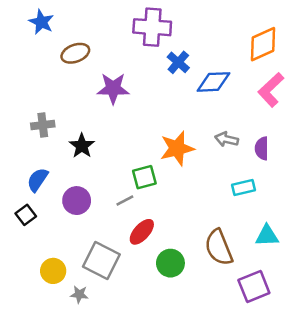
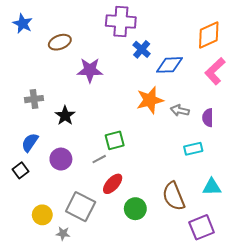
blue star: (41, 22) -> (23, 24), moved
orange star: (177, 148) -> (150, 100), moved

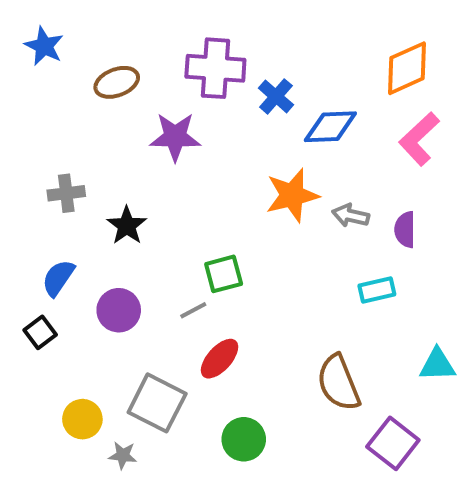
purple cross: (121, 21) -> (215, 68), moved
cyan triangle: (212, 187) -> (437, 365), moved
green circle: (135, 209) -> (244, 439), moved
purple square: (202, 227) -> (393, 443), turned -30

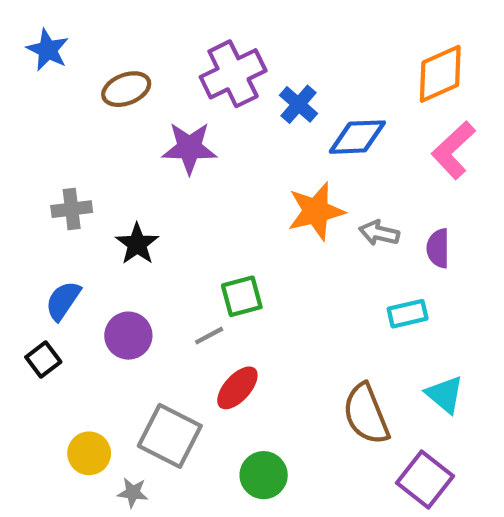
purple cross: (215, 68) -> (233, 74), turned -30
cyan triangle: (437, 365) -> (445, 394), moved, turned 42

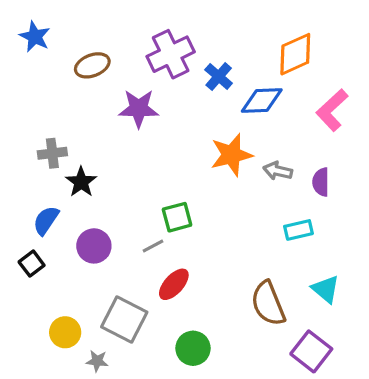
orange diamond: (440, 74) -> (295, 54), moved
black star: (137, 244) -> (81, 182), moved

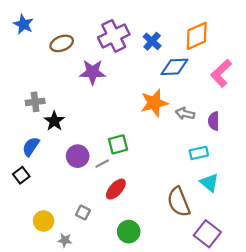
blue cross: (219, 77) -> (152, 41), moved
purple circle: (94, 246) -> (78, 156), moved
cyan triangle: (326, 289) -> (209, 183), moved
gray square: (124, 319) -> (83, 212), size x0.5

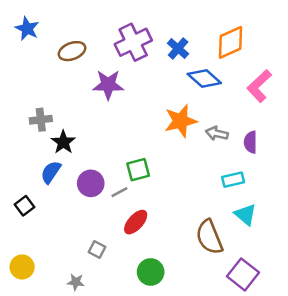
blue diamond: (174, 67) -> (204, 79), turned 44
blue semicircle: (31, 147) -> (51, 172), moved
yellow circle: (44, 221) -> (22, 267), moved

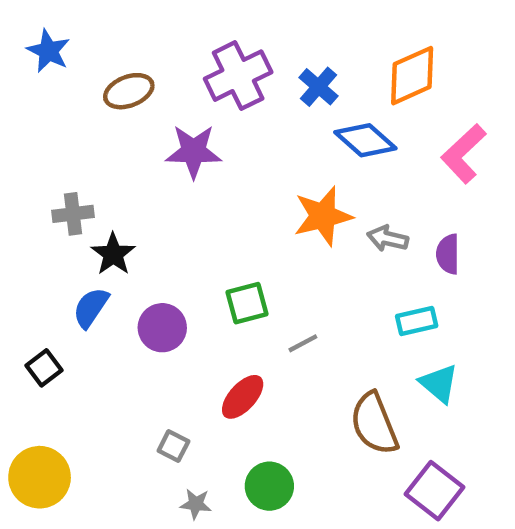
gray line: (119, 192) -> (303, 343), moved
yellow circle: (22, 267) -> (40, 477), size x1.4
gray star: (76, 282) -> (196, 504), moved

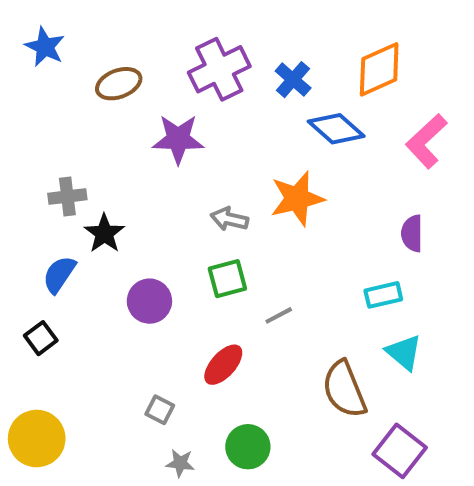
gray arrow: (388, 238) -> (229, 219), moved
blue semicircle: (91, 308) -> (59, 274), moved

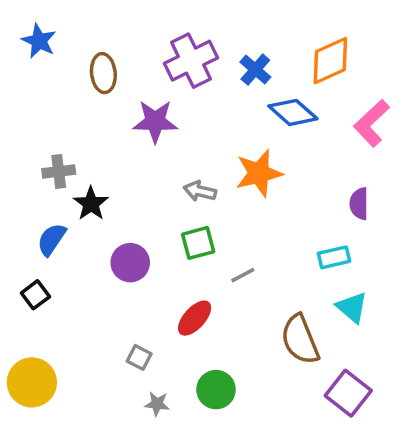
brown ellipse: (119, 84) -> (103, 73), turned -75

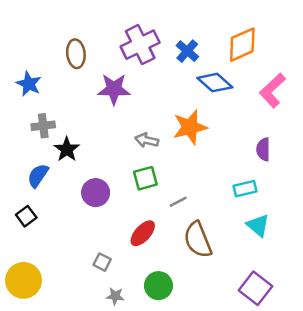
blue star: (39, 41) -> (29, 84), moved
brown semicircle: (300, 340) -> (198, 240), moved

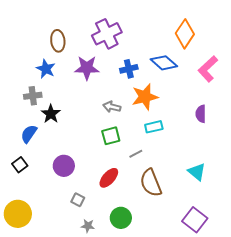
orange diamond: (242, 45) -> (185, 34), turned -32
blue cross: (187, 51) -> (129, 69), moved, turned 36
blue star: (29, 84) -> (46, 69), moved
cyan rectangle: (245, 189) -> (154, 127), moved
purple circle: (96, 193) -> (64, 166), moved

